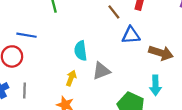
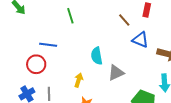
blue triangle: (131, 35) -> (140, 40), turned 30
yellow arrow: (71, 78) -> (79, 80), moved

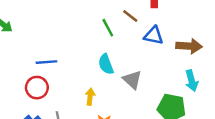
green line: (70, 16) -> (108, 28), moved
gray triangle: (116, 73) -> (132, 80), turned -42

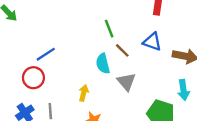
brown line: (130, 16) -> (122, 50), moved
blue line: (46, 62) -> (46, 54), turned -36

